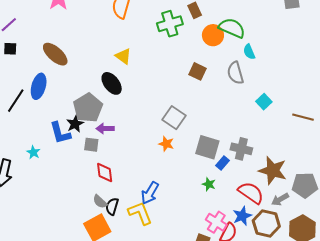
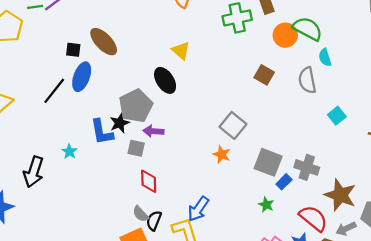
black square: (10, 49) -> (73, 50), moved

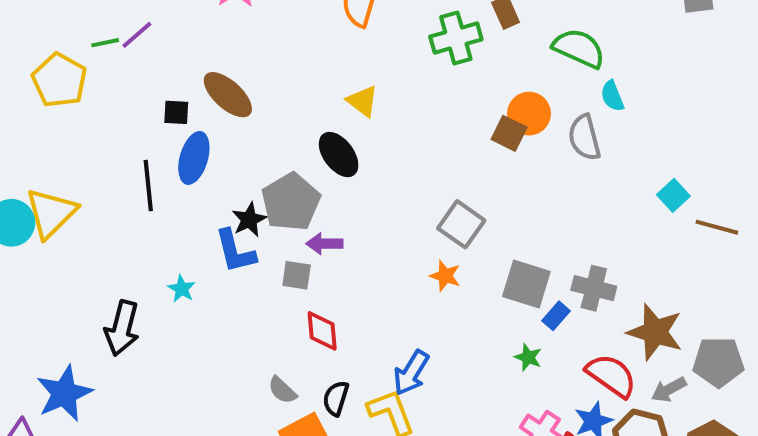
orange circle: (285, 35) -> (529, 114), moved
black line: (54, 91) -> (148, 186), turned -40
cyan square: (337, 116) -> (673, 195), moved
black star: (120, 123) -> (249, 220), moved
gray semicircle: (141, 214) -> (282, 390), moved

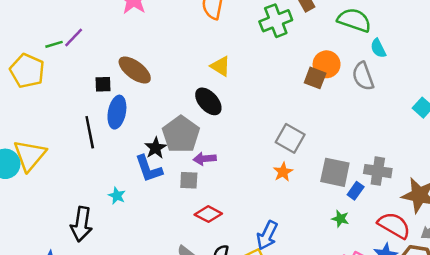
orange star: (445, 276) -> (283, 172), turned 30
red diamond: (322, 331) -> (208, 214), turned -52

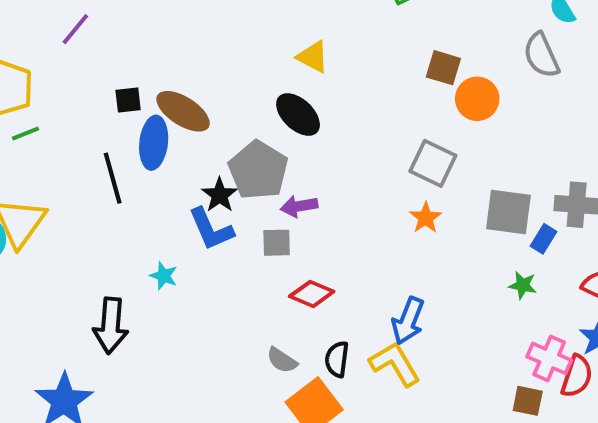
green line: (54, 44) -> (25, 134), moved
orange circle: (327, 64) -> (477, 99), moved
brown ellipse: (135, 70) -> (183, 111), moved
brown square: (315, 78) -> (443, 68), moved

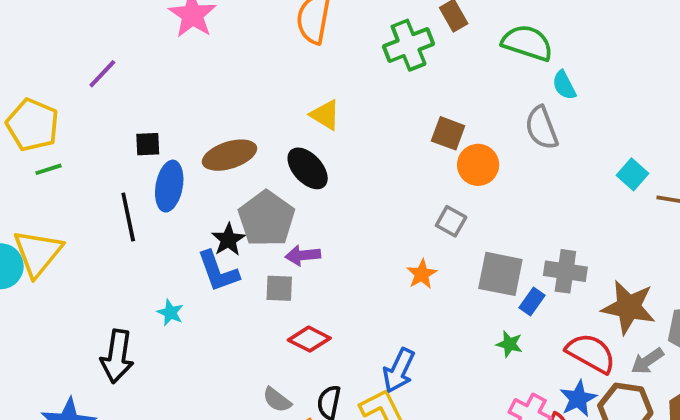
brown ellipse: (183, 111) -> (229, 155), moved, turned -54
gray square: (433, 163) -> (451, 221), moved, size x0.7

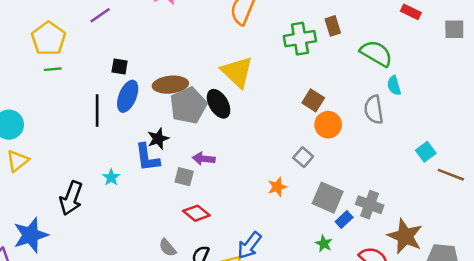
yellow triangle: (325, 115) -> (237, 72), size x1.6
gray pentagon: (267, 219) -> (188, 105), moved
yellow triangle: (38, 253) -> (17, 161), moved, size x0.7

